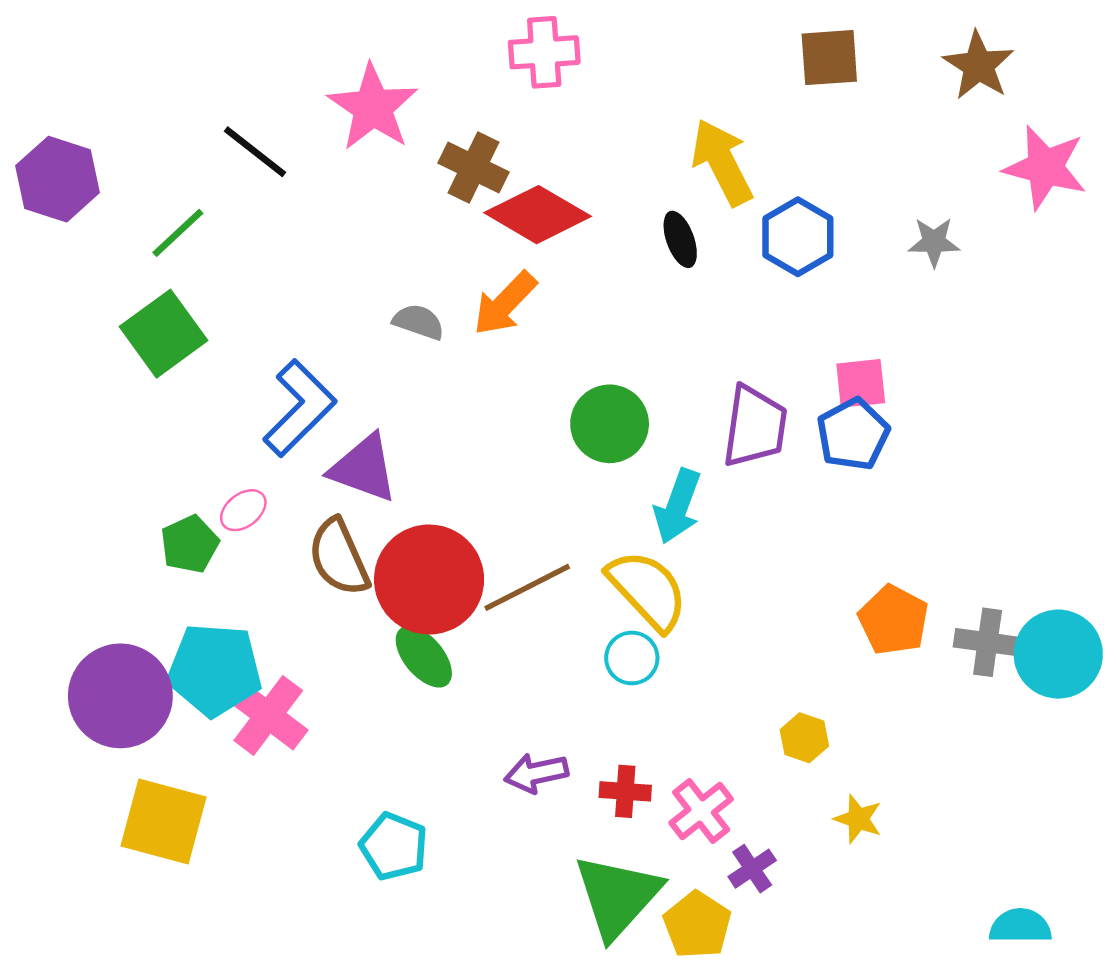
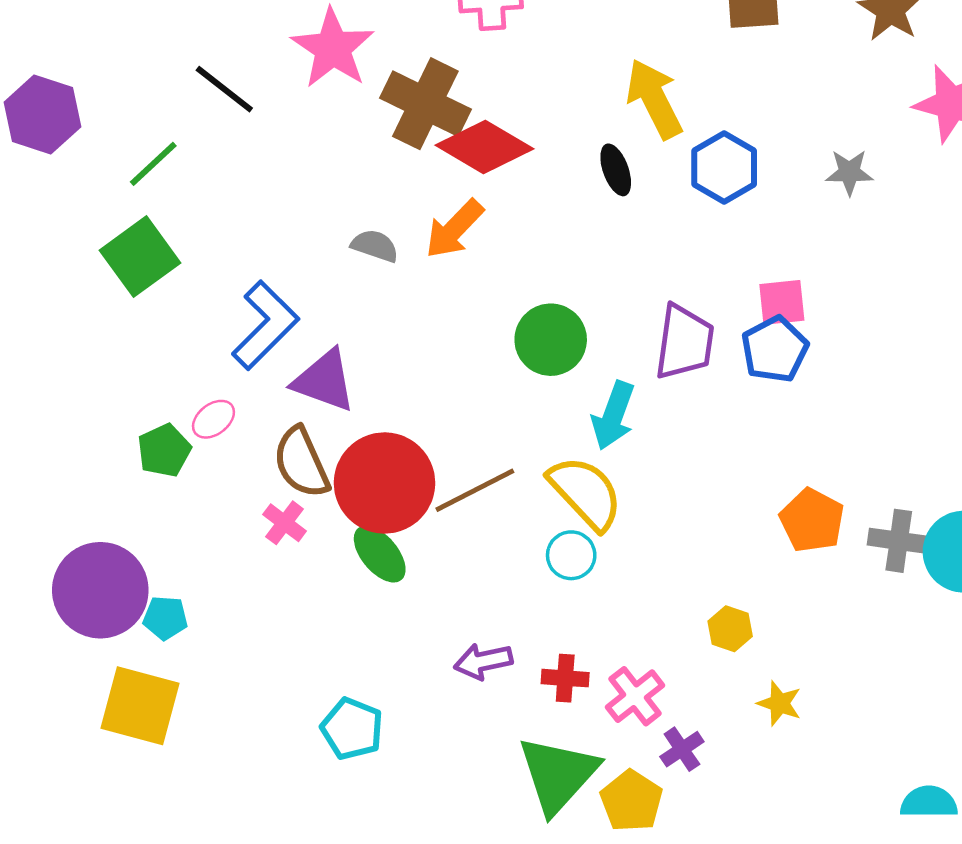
brown cross: (474, 167) -> (425, 104), size x1.4
cyan pentagon: (215, 670) -> (165, 618), moved, size x0.5
pink cross: (268, 716) -> (285, 523), moved, size x0.6

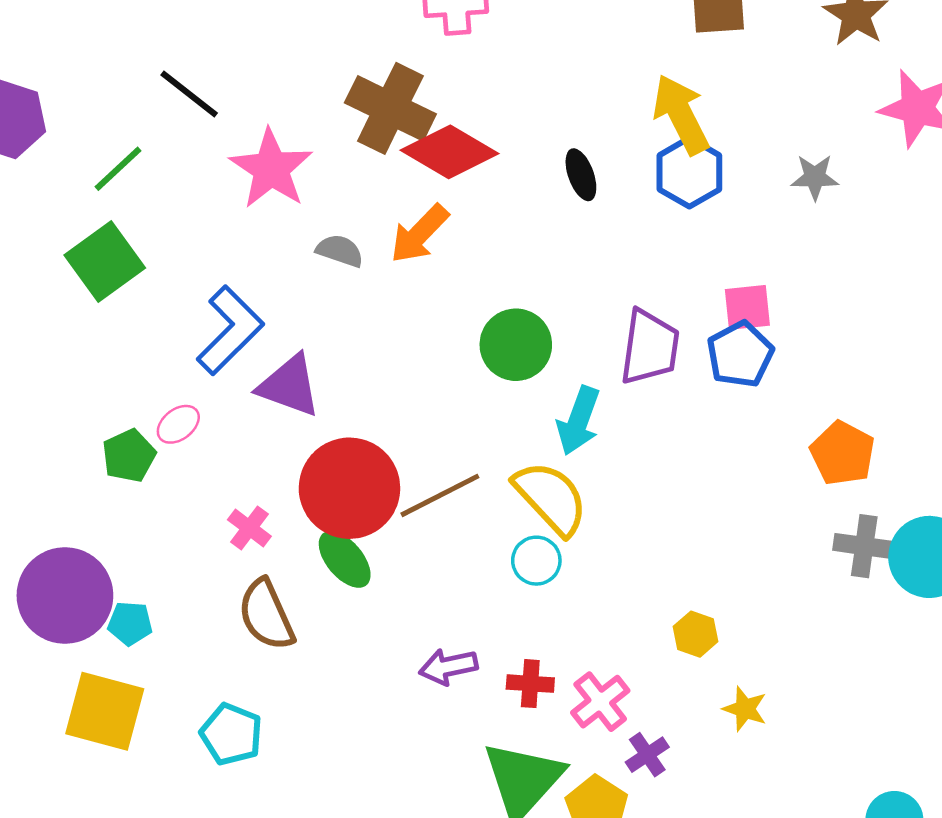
pink star: (333, 48) -> (271, 169), moved
yellow arrow: (654, 99) -> (681, 114), moved
brown semicircle: (301, 463) -> (266, 615), moved
orange pentagon: (812, 520) -> (843, 453), moved
cyan pentagon: (352, 729) -> (231, 734), moved

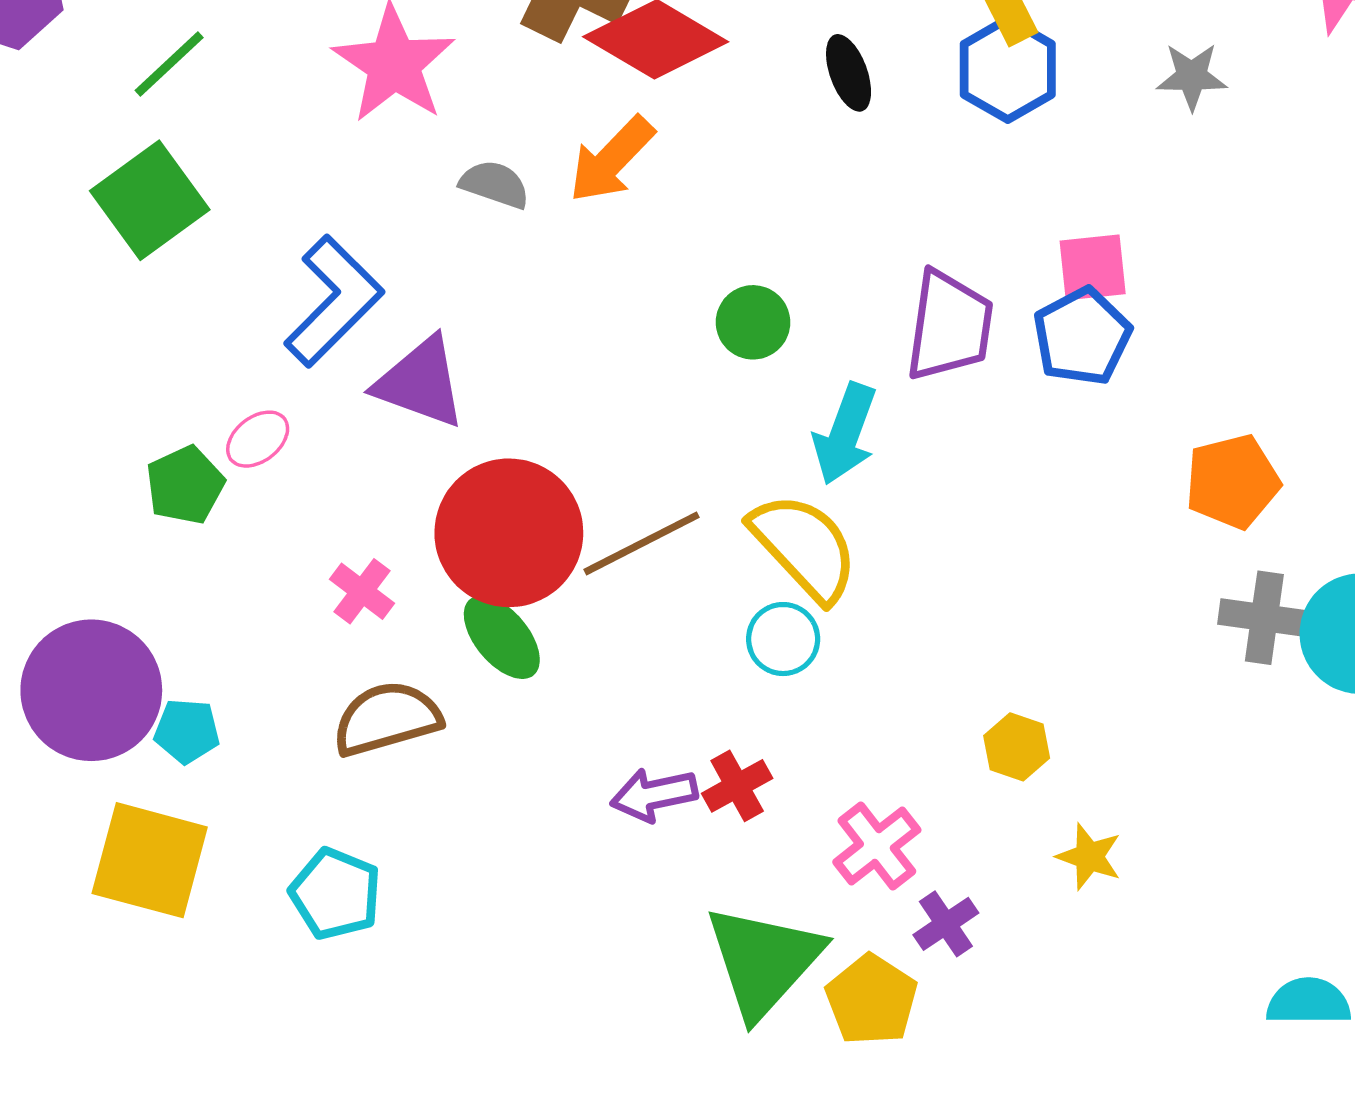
green circle: (516, 345) -> (753, 322), size x0.7
orange pentagon: (843, 453) -> (1232, 482), turned 30
brown semicircle: (266, 615) -> (387, 719), turned 98
red cross: (530, 684) -> (737, 786), moved, turned -33

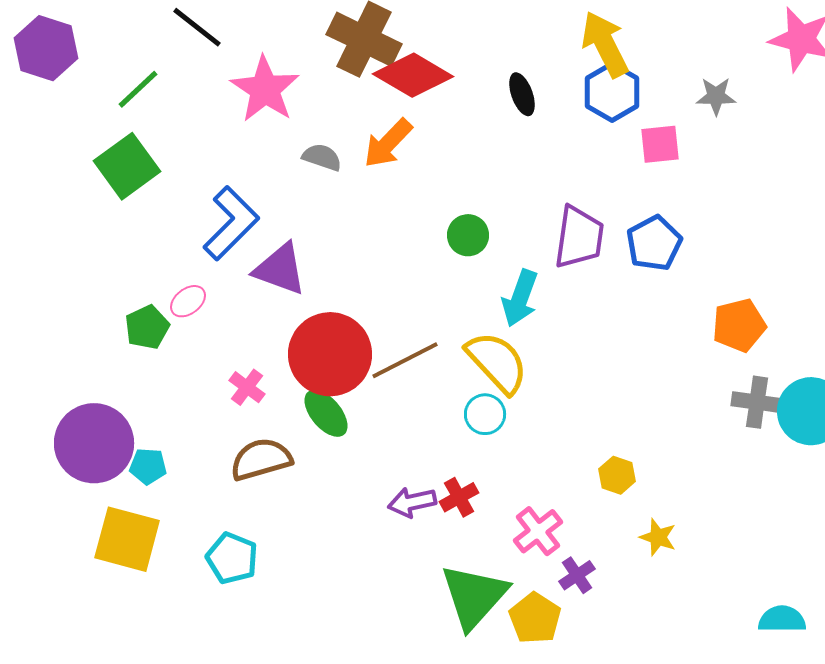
pink square: (1093, 267) -> (660, 144), moved

